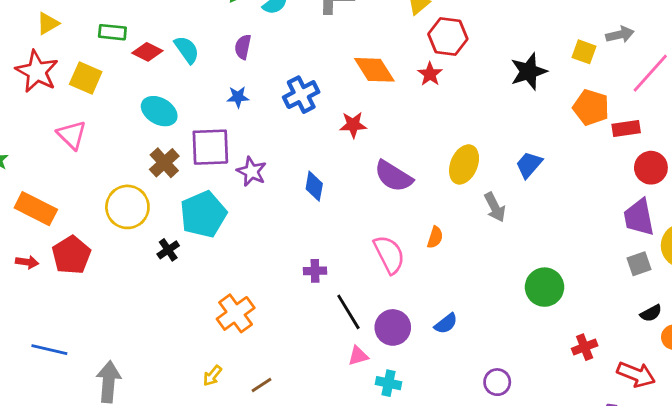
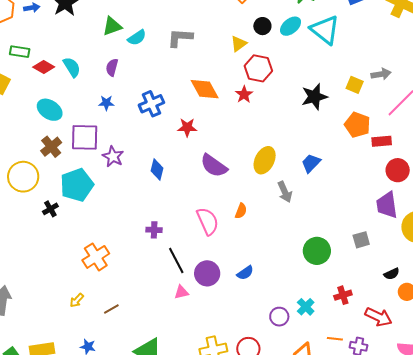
gray square: (639, 264) -> (361, 240), moved
cyan cross: (388, 383) -> (306, 307), moved, turned 30

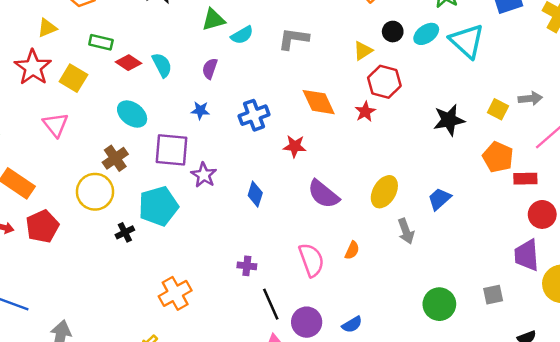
brown cross: (51, 147) -> (115, 158), moved

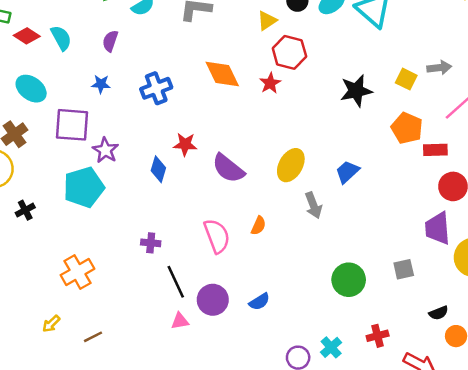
red star: (295, 146) -> (185, 144), moved
cyan pentagon: (158, 206) -> (84, 187), moved

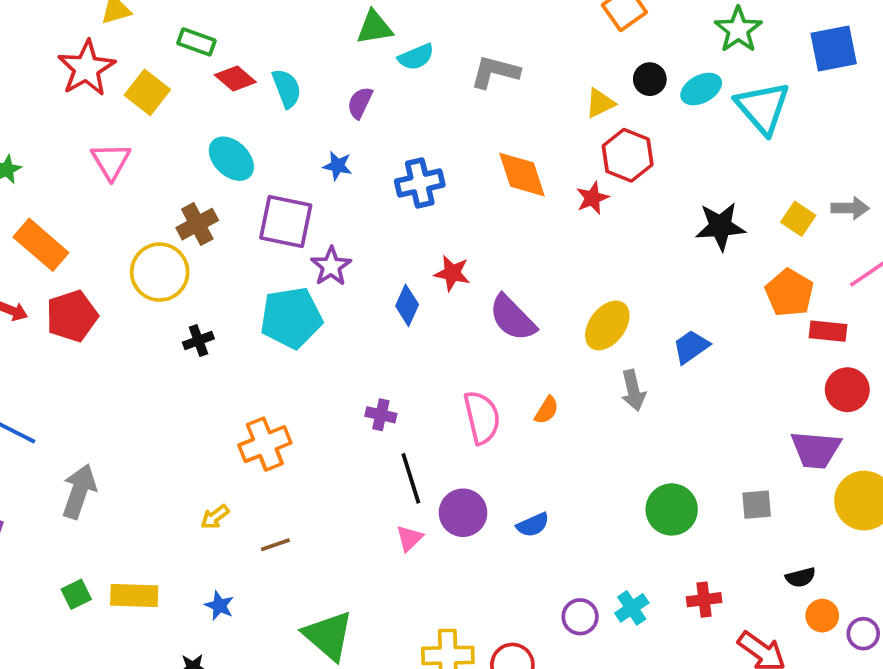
purple trapezoid: (438, 228) -> (816, 450), turned -88
pink triangle: (180, 321) -> (409, 538), turned -42

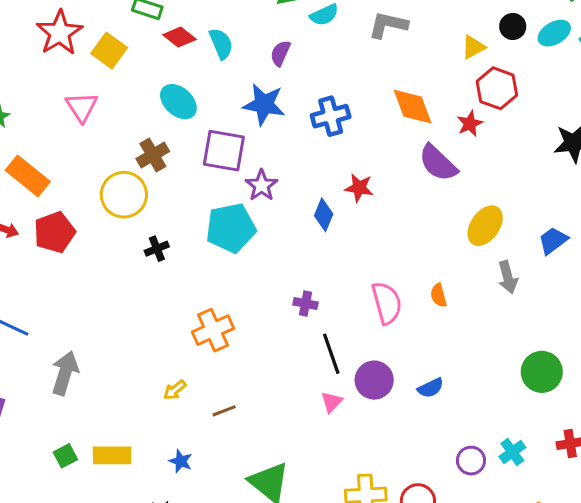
blue star: (337, 166) -> (264, 104), size x1.8
purple semicircle: (513, 318) -> (438, 163), moved
orange semicircle: (547, 410) -> (439, 295), turned 135

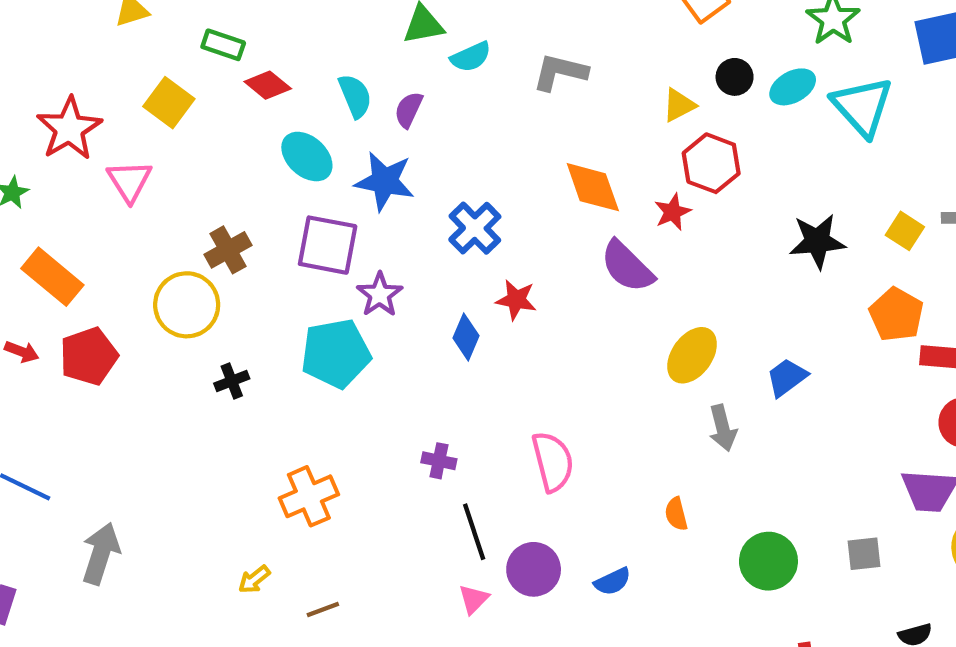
red star: (60, 33) -> (69, 129), moved
cyan semicircle: (221, 44) -> (355, 96), moved
cyan ellipse: (178, 102) -> (307, 157), moved
blue cross: (331, 116) -> (475, 228), moved, turned -30
orange semicircle: (439, 295) -> (676, 514), moved

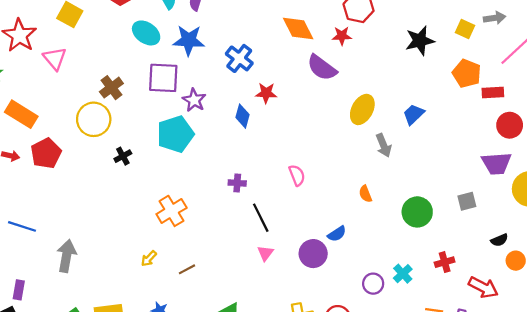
red star: (673, 212) -> (342, 36), turned 30
pink semicircle: (553, 462) -> (297, 175), size x0.7
purple circle: (534, 569) -> (313, 254), moved

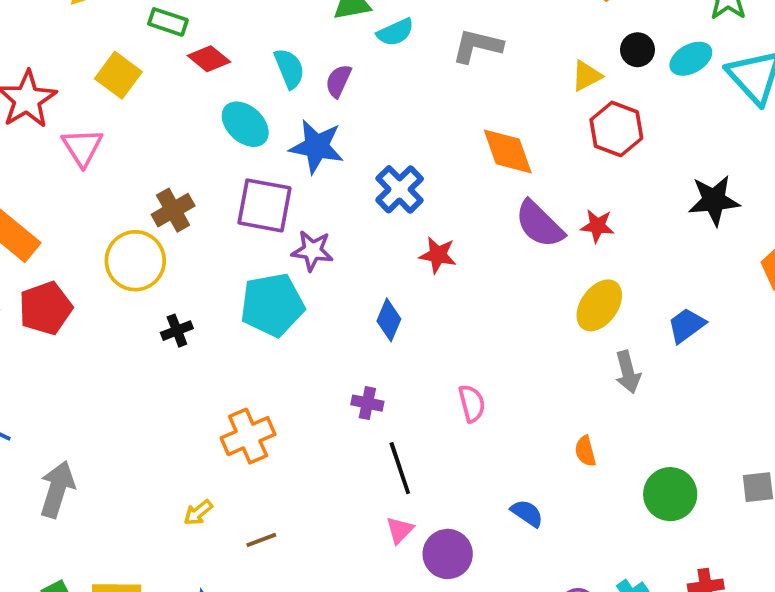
red star: (342, 36) -> (597, 226), moved
purple star: (194, 100) -> (312, 251), turned -30
blue diamond: (243, 116) -> (389, 320), moved
blue semicircle: (337, 234) -> (527, 513), turned -120
purple circle: (313, 254) -> (448, 554), moved

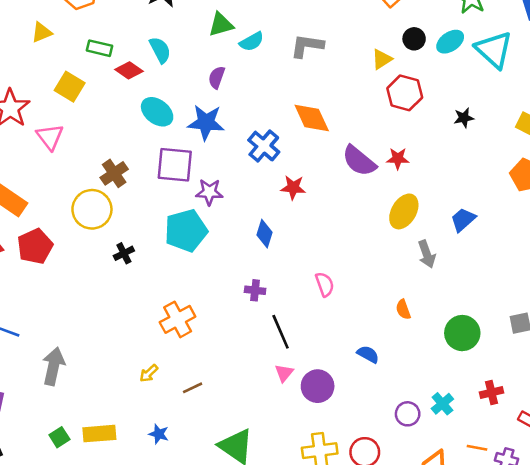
cyan semicircle: (289, 68) -> (160, 50), moved
orange diamond: (508, 151) -> (312, 118), moved
black star: (714, 200) -> (464, 118), moved, size x0.6

